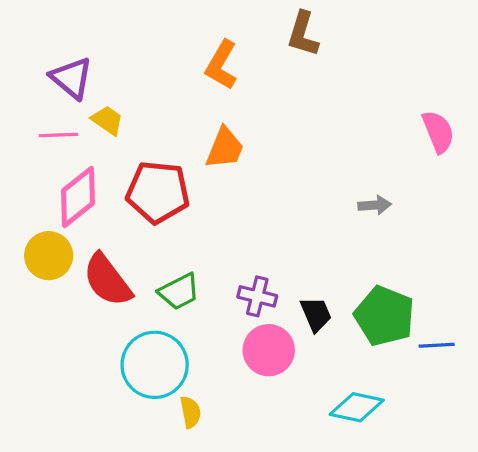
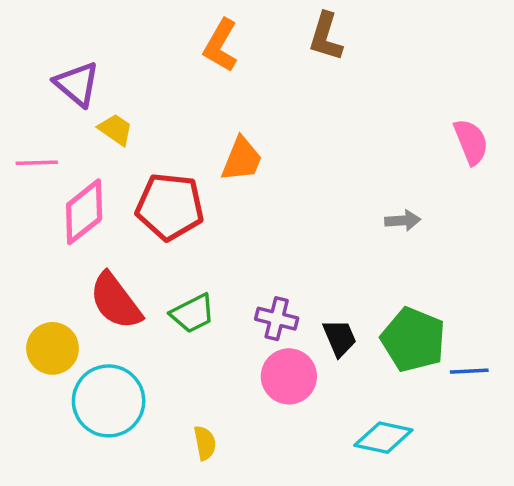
orange L-shape: (221, 65) -> (221, 45), moved
pink line: (58, 135) -> (37, 163), moved
yellow circle: (49, 256) -> (53, 348), moved
cyan circle: (155, 365) -> (109, 401), moved

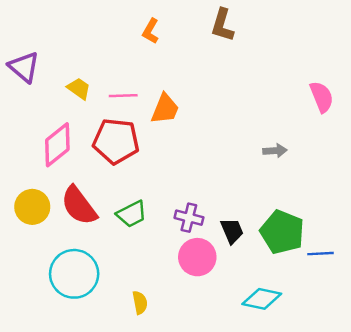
orange L-shape: (221, 45) -> (151, 31), size x0.7
purple triangle: (77, 84) -> (24, 67), moved
pink line: (37, 163) -> (123, 96), moved
yellow circle: (53, 348) -> (32, 207), moved

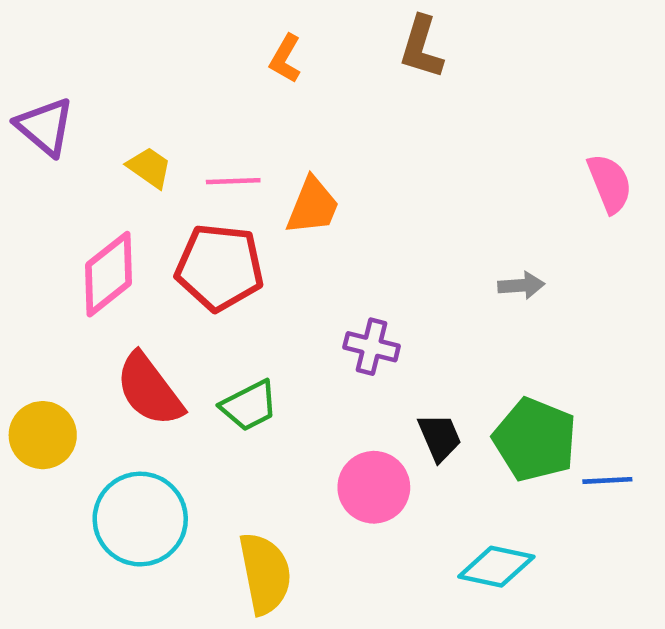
yellow circle: (32, 207) -> (43, 435), moved
purple cross: (189, 218) -> (372, 347), moved
yellow semicircle: (140, 303) -> (265, 573), size x1.8

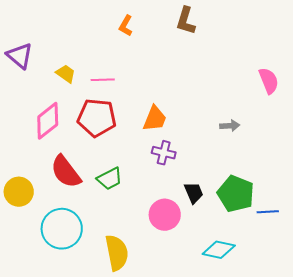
orange trapezoid: (313, 206) -> (155, 119), moved

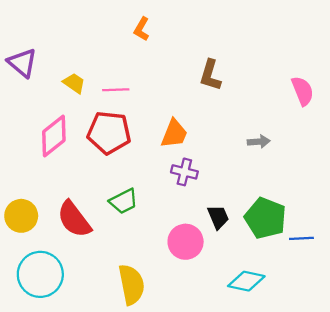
brown L-shape: (186, 21) -> (210, 75), moved
red semicircle: (66, 172) -> (74, 219), moved
cyan circle: (62, 229) -> (40, 274), moved

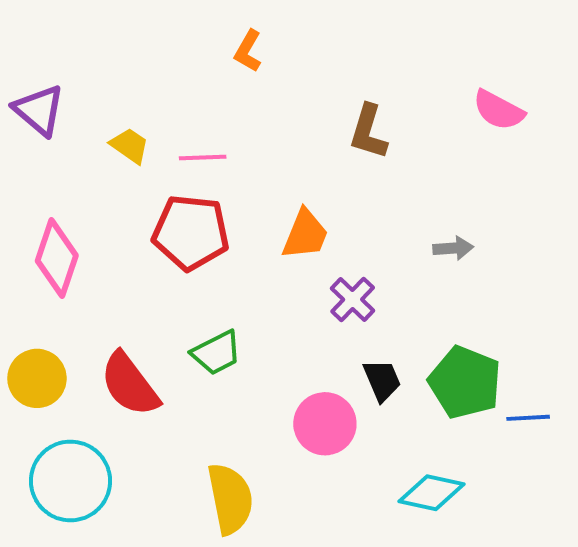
pink semicircle: (303, 91) -> (499, 110), moved, turned 140
pink diamond: (54, 136) -> (57, 258), moved, turned -33
purple cross: (184, 172) -> (353, 299), moved, turned 30

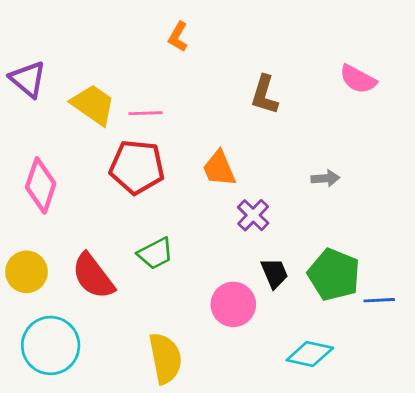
yellow trapezoid: (130, 146) -> (93, 105), size x1.6
orange trapezoid: (305, 234) -> (219, 168), turned 135

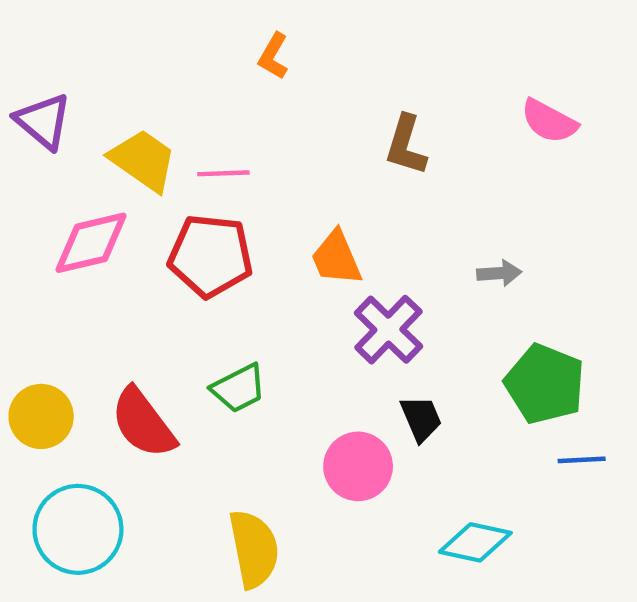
pink diamond: (41, 185) -> (91, 243), moved, turned 58
purple cross: (253, 215) -> (388, 330), size x1.4
green pentagon: (334, 275) -> (545, 384), moved

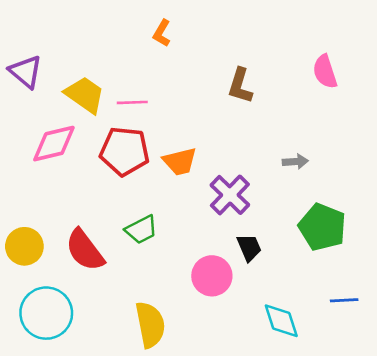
pink semicircle: (549, 121) -> (325, 72), turned 44
orange trapezoid: (336, 258) -> (180, 162), moved, turned -81
blue line: (582, 460) -> (344, 300), moved
cyan diamond: (475, 542) -> (281, 321), turned 60

